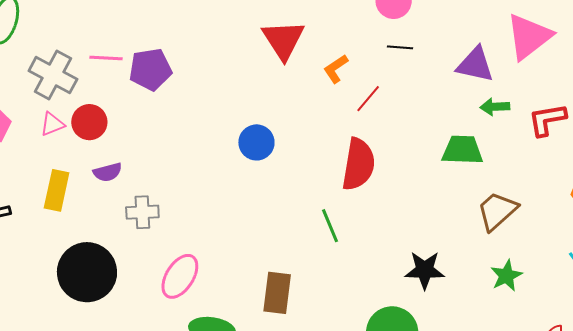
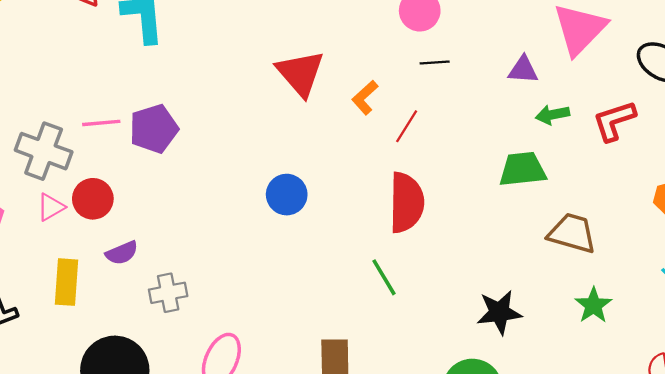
purple triangle: (475, 65) -> (523, 70), size x0.7
brown trapezoid: (497, 211) -> (572, 233), turned 66

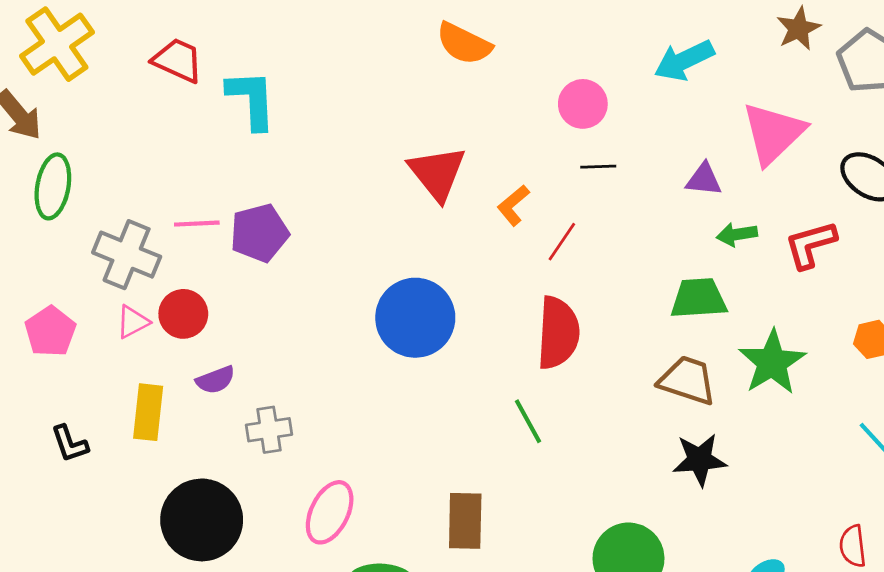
blue circle: (287, 195) -> (415, 318), size x1.6
brown trapezoid: (572, 233) -> (687, 380), moved
green star: (593, 305) -> (772, 362), moved, size x1.5
black star: (499, 312) -> (700, 460), moved

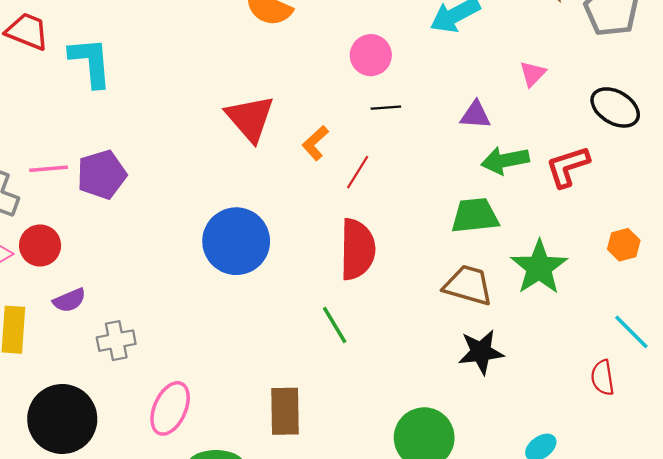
pink triangle: (773, 133) -> (533, 74), size x0.5
green arrow: (737, 234) -> (505, 160), size x1.4
red semicircle: (853, 546) -> (603, 378), moved

